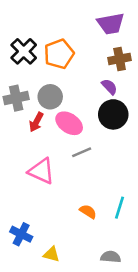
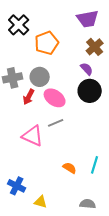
black cross: (24, 51) -> (19, 25), moved
brown cross: (120, 59) -> (95, 47), turned -30
gray line: (82, 152) -> (56, 123), moved

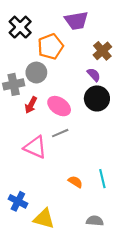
purple trapezoid: (88, 19) -> (76, 21), moved
gray circle: (40, 77) -> (36, 73), moved
cyan line: (95, 165) -> (102, 179), turned -30
yellow triangle: (41, 202) -> (44, 219), size x1.5

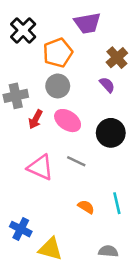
gray circle: (36, 73) -> (58, 86), moved
black circle: (97, 98) -> (111, 133), moved
gray line: (60, 133) -> (76, 161), moved, turned 49

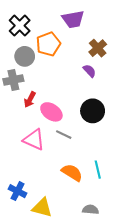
gray circle: (58, 86) -> (25, 56), moved
pink ellipse: (68, 121) -> (51, 112), moved
orange semicircle: (86, 207) -> (72, 173), size x1.5

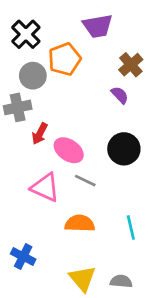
orange semicircle: (72, 173) -> (80, 223), moved, turned -30
yellow triangle: (42, 208) -> (82, 279), moved, turned 35

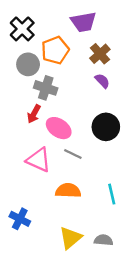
brown cross: (131, 65) -> (100, 54), moved
gray cross: (18, 107) -> (46, 88), moved, turned 30
yellow triangle: (82, 279) -> (70, 238), turned 30

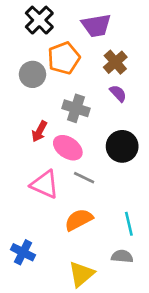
black cross: (22, 29) -> (39, 20), moved
gray cross: (46, 88) -> (76, 108), moved
orange semicircle: (68, 191) -> (79, 220), turned -30
gray semicircle: (103, 240) -> (122, 256), moved

